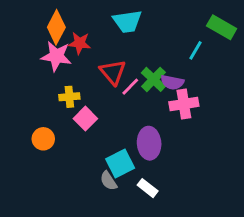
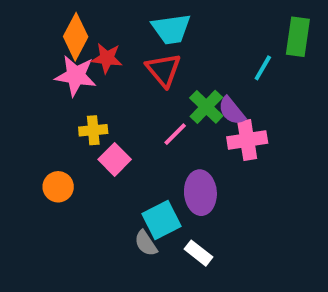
green rectangle: (222, 27) -> (298, 37), turned 68
red triangle: (113, 72) -> (163, 70), moved
purple semicircle: (172, 82) -> (232, 111), turned 40
pink line: (130, 87) -> (175, 134), moved

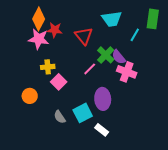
cyan trapezoid: (171, 29) -> (112, 19), moved
pink cross: (247, 140) -> (127, 72), turned 30
gray semicircle: (146, 243) -> (60, 117), moved

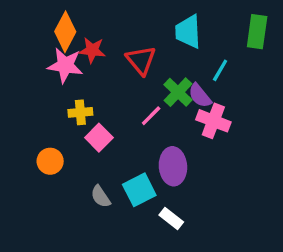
cyan trapezoid: (112, 19) -> (188, 32), turned 95
cyan line: (135, 35) -> (220, 70), moved

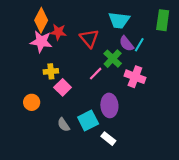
cyan trapezoid: (188, 32) -> (119, 20), turned -80
purple semicircle: (200, 96) -> (126, 44), moved

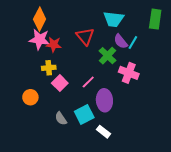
red star: (58, 32) -> (54, 44), moved
pink line: (96, 74) -> (88, 82), moved

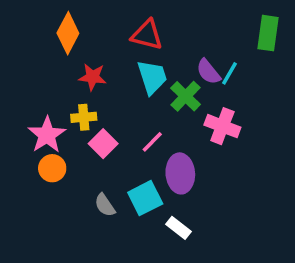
cyan trapezoid: (114, 19) -> (152, 77), moved, turned -115
red triangle: (85, 36) -> (147, 35), moved, turned -36
pink star: (40, 39) -> (47, 135), moved, turned 30

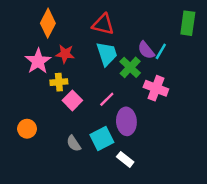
pink star: (47, 135) -> (38, 61), moved
orange circle: (52, 168) -> (27, 129), moved

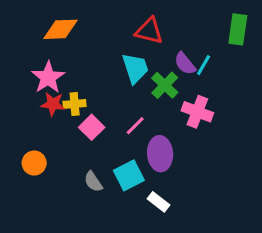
orange diamond: (48, 23) -> (61, 29), turned 60
red triangle: (103, 24) -> (149, 31), moved
red star: (65, 54) -> (53, 104), moved

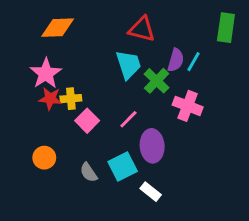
purple semicircle: (185, 64) -> (176, 60), turned -125
orange circle: (34, 163) -> (44, 158), moved

